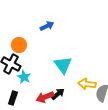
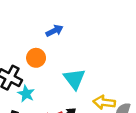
orange circle: (19, 45) -> (36, 58), moved

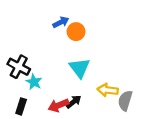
orange circle: (36, 58) -> (76, 32), moved

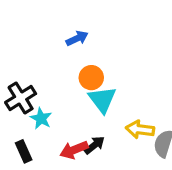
orange circle: (76, 32) -> (91, 78), moved
black cross: (19, 67) -> (21, 98), turned 30
black rectangle: (21, 106) -> (24, 151), turned -42

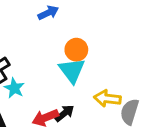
orange circle: (91, 78) -> (76, 50), moved

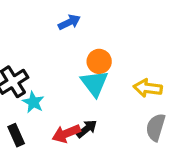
yellow arrow: (107, 98) -> (148, 88), moved

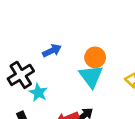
blue arrow: (69, 22) -> (52, 51), moved

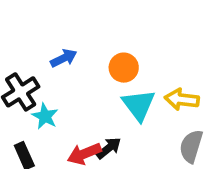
cyan triangle: (91, 76) -> (139, 105), moved

